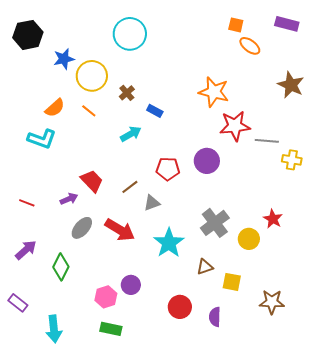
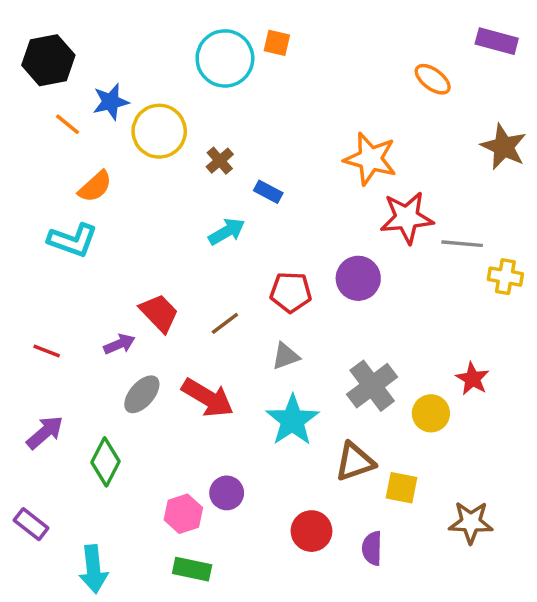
orange square: (236, 25) -> (277, 43), moved
orange line: (89, 111) -> (67, 124), moved
gray triangle: (152, 203) -> (286, 356), moved
brown triangle: (205, 267) -> (355, 462), size x1.4

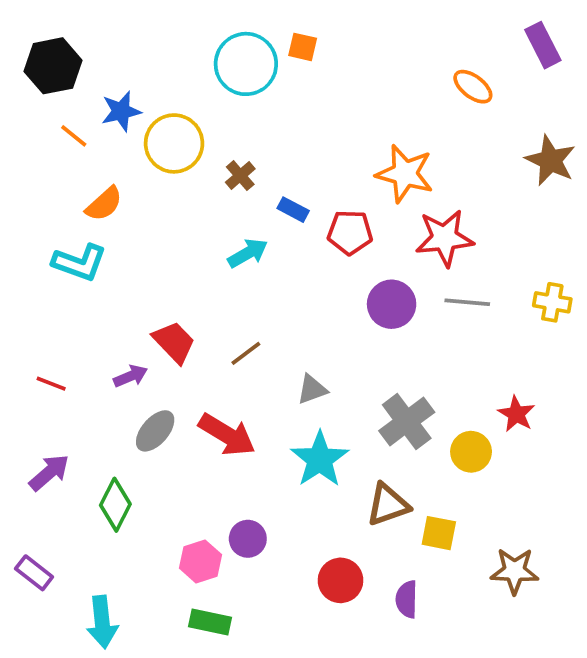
purple rectangle: (497, 41) -> (543, 45), turned 48
gray line: (462, 244) -> (467, 302), moved
red pentagon: (291, 292) -> (350, 232), moved

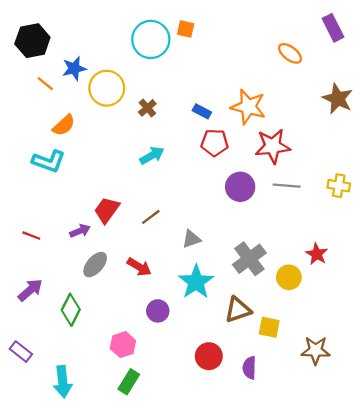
blue rectangle: (293, 210) -> (202, 111), moved
red trapezoid: (174, 342) -> (107, 210), turned -100
red arrow: (227, 435) -> (139, 267), size x0.7
purple circle: (248, 539) -> (158, 311), moved
green rectangle: (210, 622) -> (129, 382), turned -70

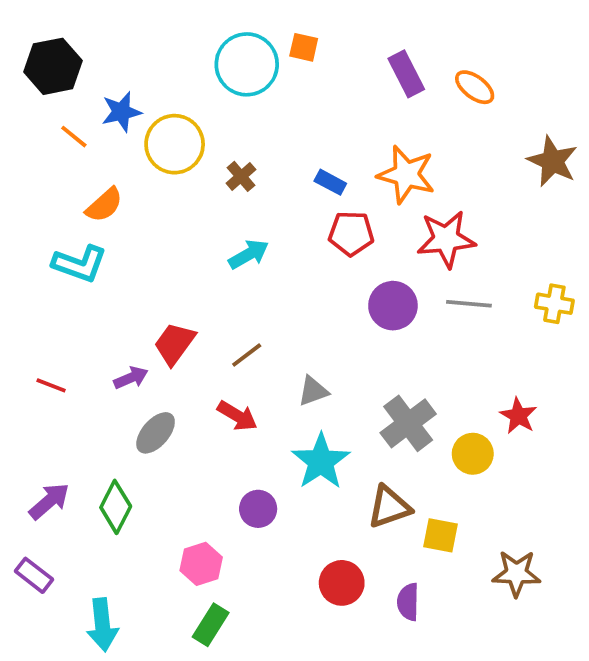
purple rectangle: (333, 28) -> (406, 74), moved
red arrow: (139, 267) -> (237, 416), moved
purple arrow: (30, 290) -> (49, 501), moved

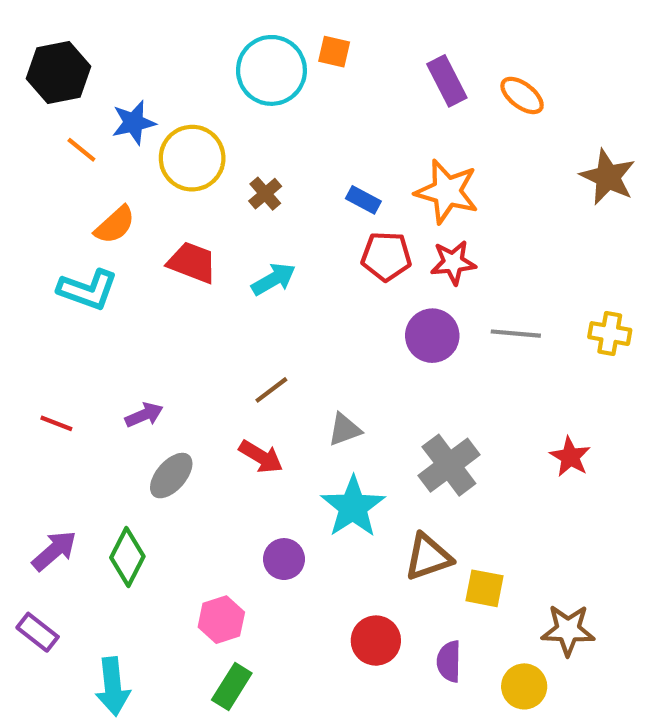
red star: (446, 239) -> (453, 263), moved, size x0.7
red trapezoid: (175, 344) -> (192, 263), moved, turned 75
yellow circle: (473, 454) -> (524, 686), moved

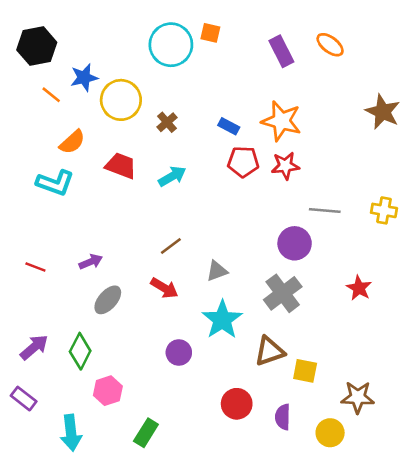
orange ellipse: (522, 95) -> (330, 45), moved
purple circle: (432, 336) -> (295, 243), moved
pink hexagon: (221, 620) -> (108, 391), moved

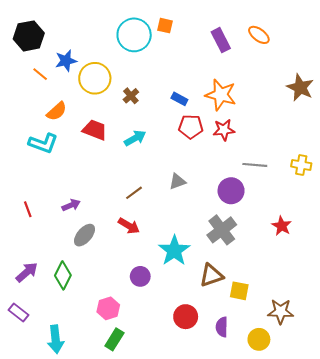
red line: (35, 267) -> (28, 209), turned 49
gray triangle: (217, 271) -> (177, 181), moved
pink hexagon: (108, 391) -> (108, 308), moved

